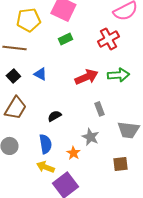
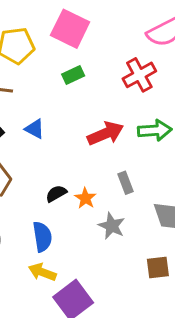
orange star: (73, 153) -> (85, 198), moved

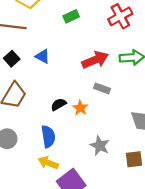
gray rectangle: (125, 183) -> (102, 88), moved, turned -49
gray star: (112, 226) -> (100, 146), moved

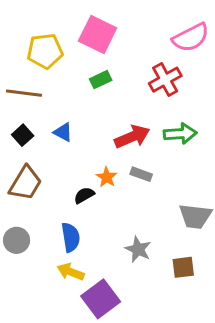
orange star: (80, 108) -> (107, 177), moved

